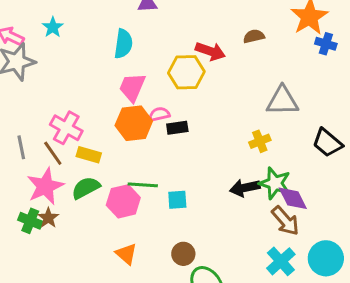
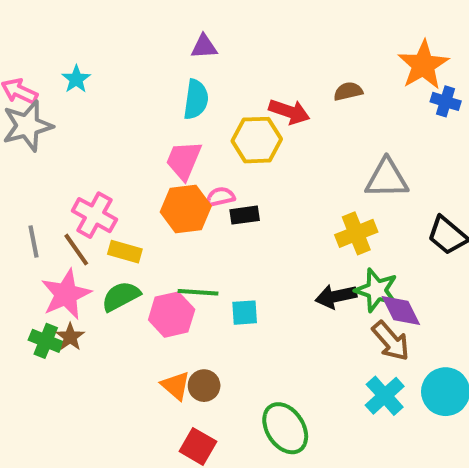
cyan semicircle: (123, 44) -> (196, 99), moved
yellow cross: (260, 141) -> (356, 233), size x1.4
brown circle: (183, 254) -> (204, 386), moved

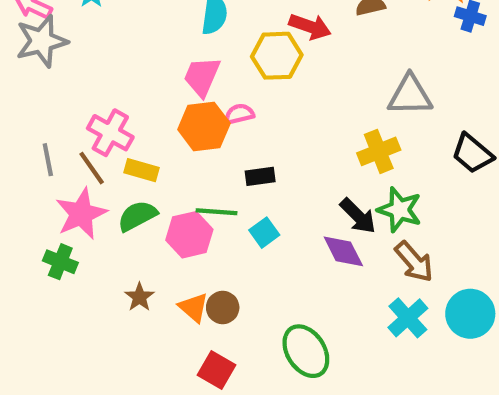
black rectangle: (245, 215) -> (260, 176), moved
black arrow: (336, 296) -> (358, 216), turned -123
purple diamond: (401, 310) -> (343, 251), moved
cyan square: (245, 313) -> (264, 233), turned -32
brown star: (70, 337) -> (139, 297), moved

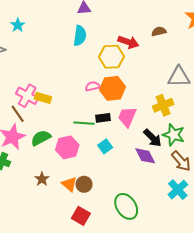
pink trapezoid: (202, 76) -> (127, 117), moved
orange hexagon: (204, 126) -> (113, 88), moved
yellow rectangle: (142, 170) -> (43, 98), moved
green line: (216, 212) -> (84, 123), moved

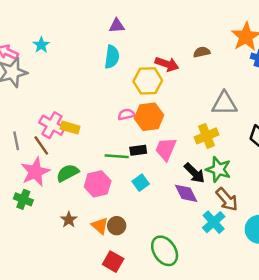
cyan cross: (178, 190) -> (214, 222), moved

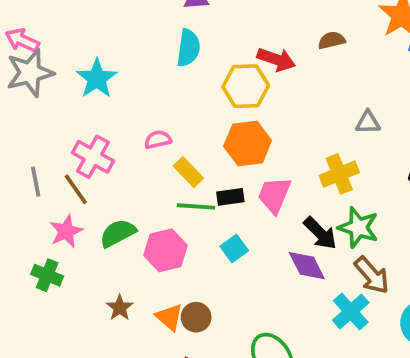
cyan star: (41, 45) -> (97, 78), moved, size x1.5
gray triangle: (224, 104) -> (368, 122), size x0.6
pink semicircle: (126, 114) -> (158, 140), moved
yellow rectangle: (70, 128) -> (188, 172), moved, turned 30
pink star: (35, 172) -> (66, 231), size x0.7

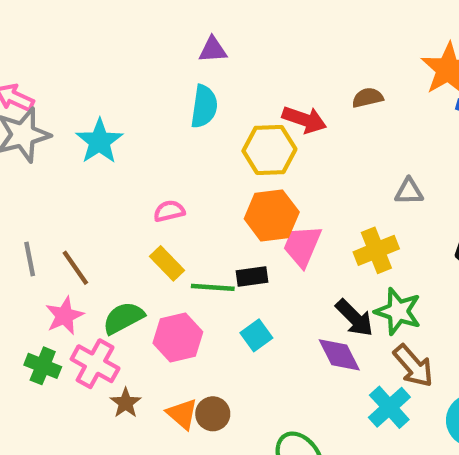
pink cross: (93, 157) -> (95, 364), moved
yellow rectangle: (188, 172) -> (167, 263), moved
pink trapezoid: (274, 195) -> (302, 246), moved

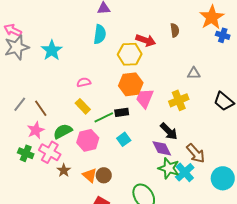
brown semicircle: (368, 98) -> (175, 30), turned 96
gray line: (30, 259) -> (20, 104), turned 49
green line: (213, 287) -> (104, 117), turned -30
green star: (398, 311) -> (169, 168), moved

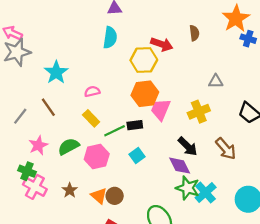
cyan star: (52, 50) -> (56, 72), moved
brown line: (41, 108) -> (48, 107), moved
pink cross: (50, 152) -> (35, 187), moved
brown arrow: (196, 153) -> (226, 149), moved

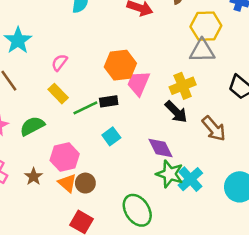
yellow hexagon: (144, 60) -> (206, 26), moved
gray triangle: (216, 81) -> (202, 51), size x1.5
pink semicircle: (92, 91) -> (59, 62), turned -40
black arrow: (188, 146) -> (176, 112), moved
pink hexagon: (97, 157) -> (65, 157), moved

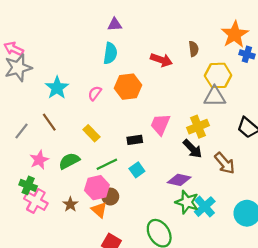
pink semicircle: (59, 62) -> (95, 93), moved
orange hexagon: (120, 65) -> (128, 87), moved
green line: (85, 108) -> (107, 164), moved
purple diamond: (161, 148) -> (179, 180), turned -50
brown circle: (85, 183) -> (110, 197), moved

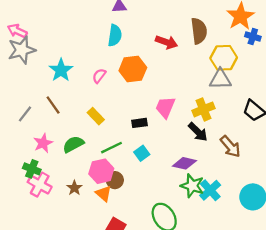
brown semicircle: (194, 49) -> (199, 31), size x1.6

